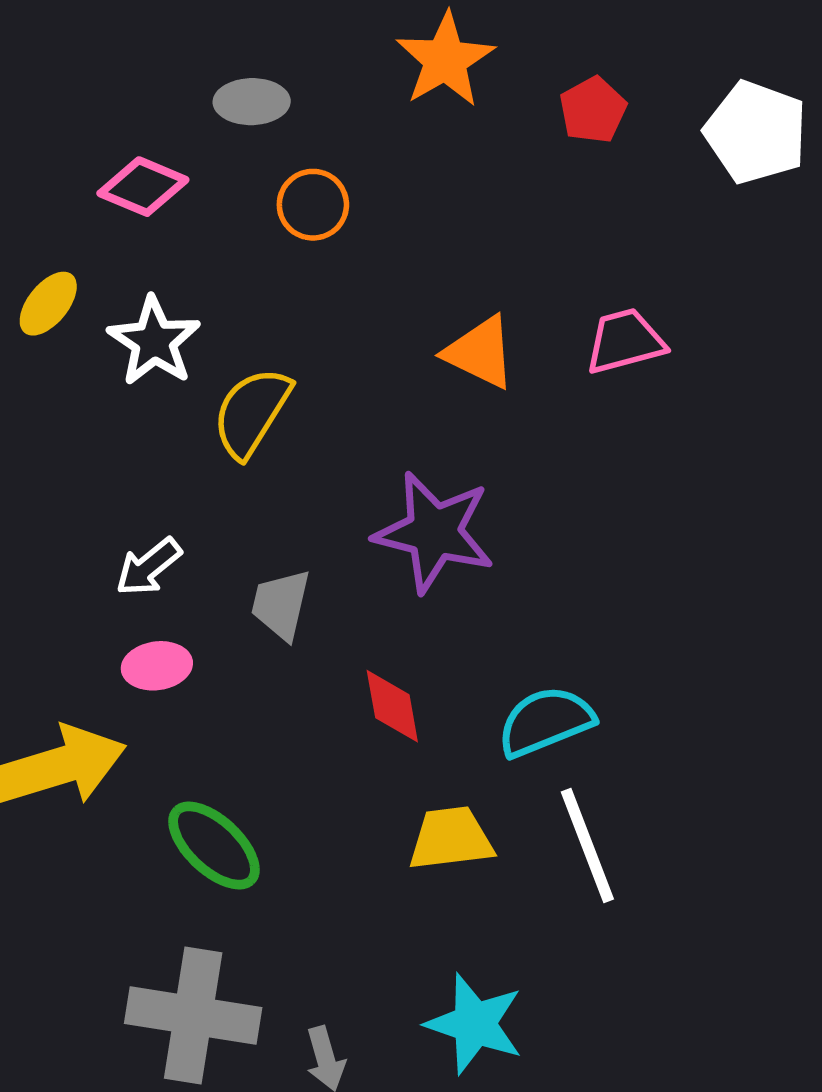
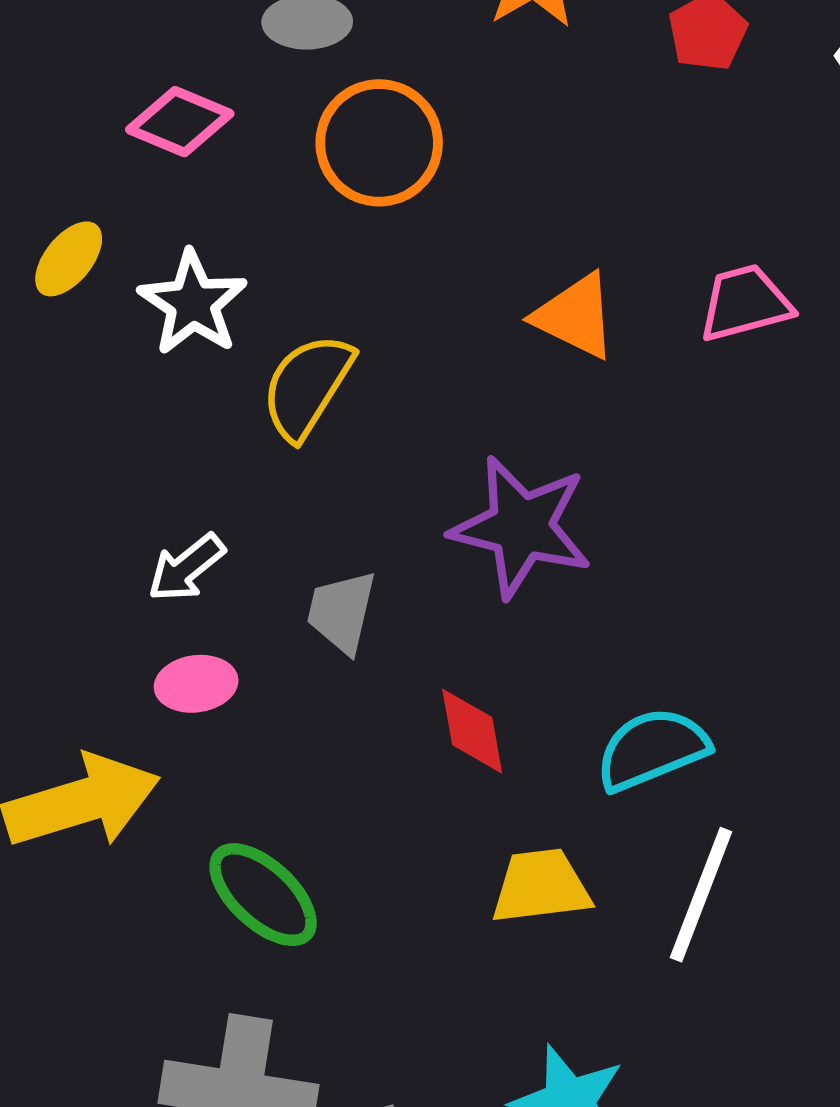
orange circle: (313, 205) -> (379, 143), size x1.5
white line: (587, 846) -> (701, 895), turned 42

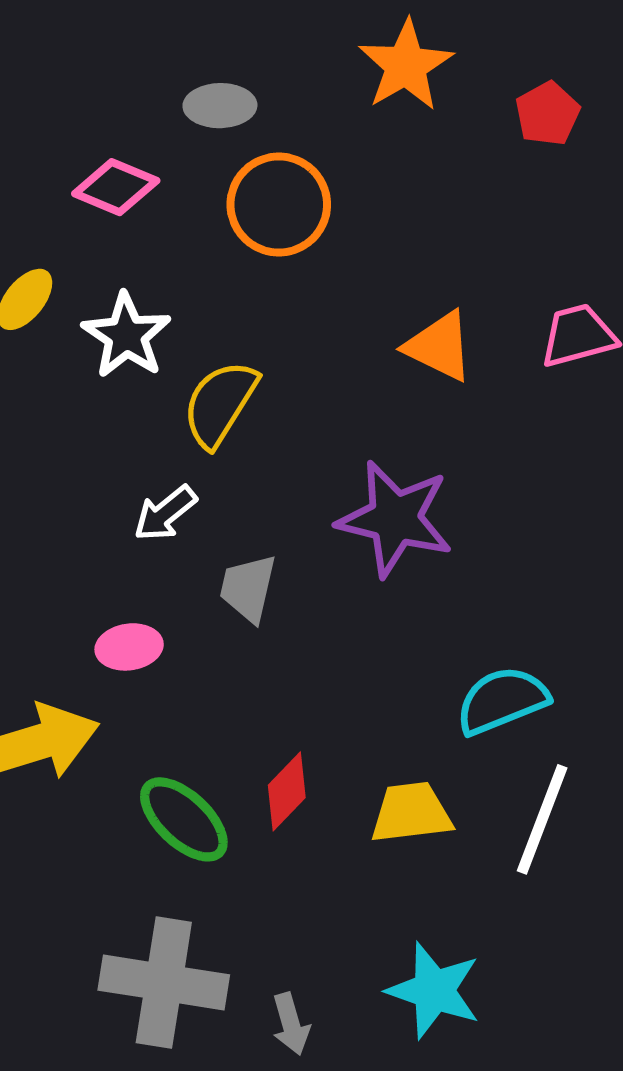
white arrow: (186, 568) -> (165, 513), moved
red diamond: (472, 731) -> (287, 791), moved, turned 54

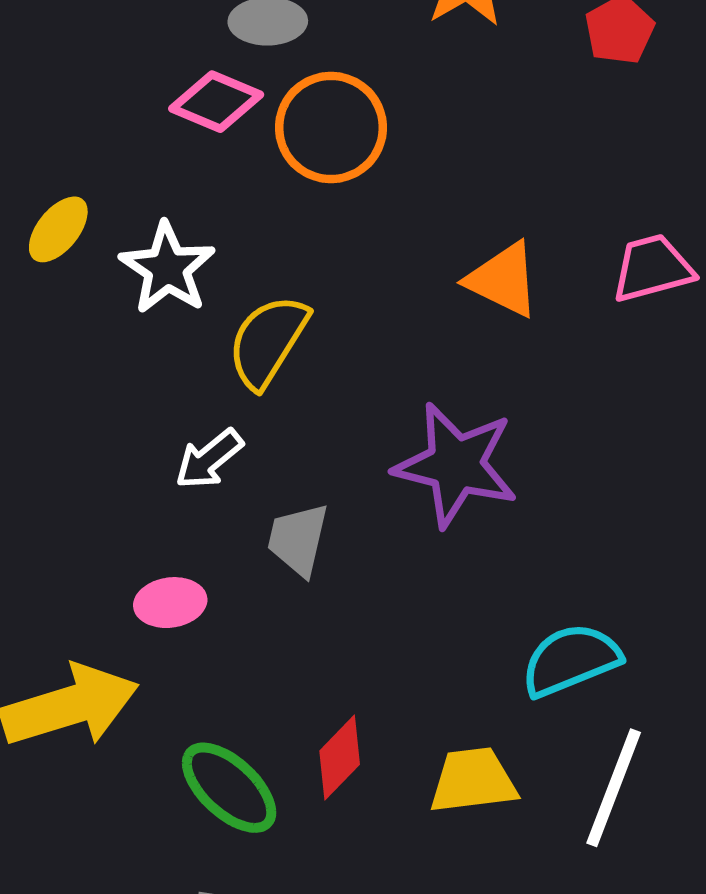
pink diamond: (116, 187) -> (216, 102), moved

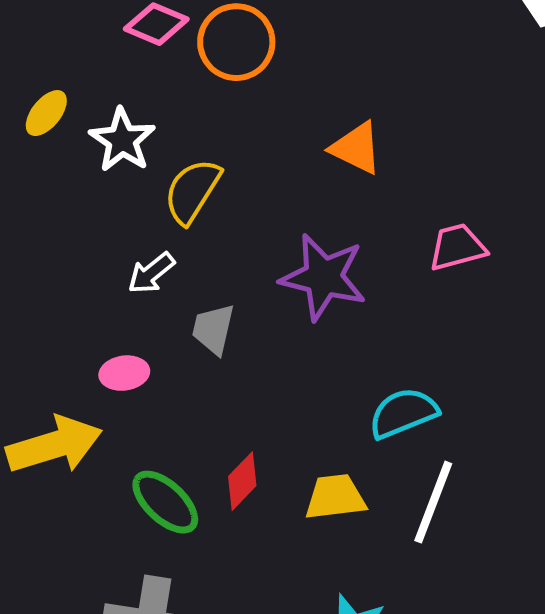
pink trapezoid: (652, 268) -> (457, 247), moved

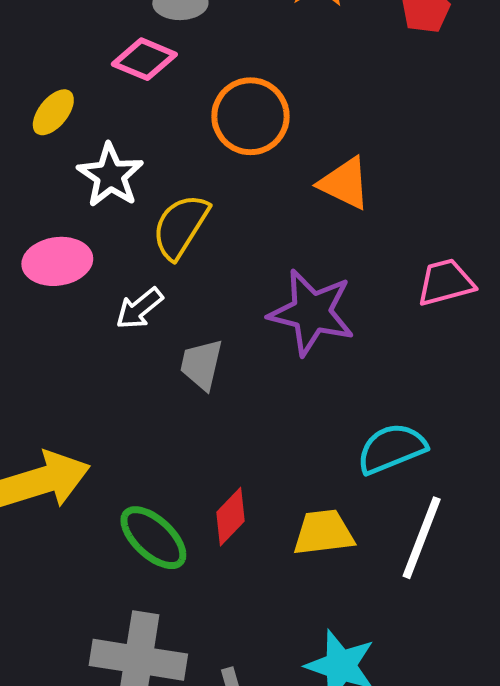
orange circle: (236, 42) -> (250, 116), moved
yellow ellipse: (46, 113) -> (53, 112), moved
pink ellipse: (124, 373) -> (57, 261), moved, size x1.4

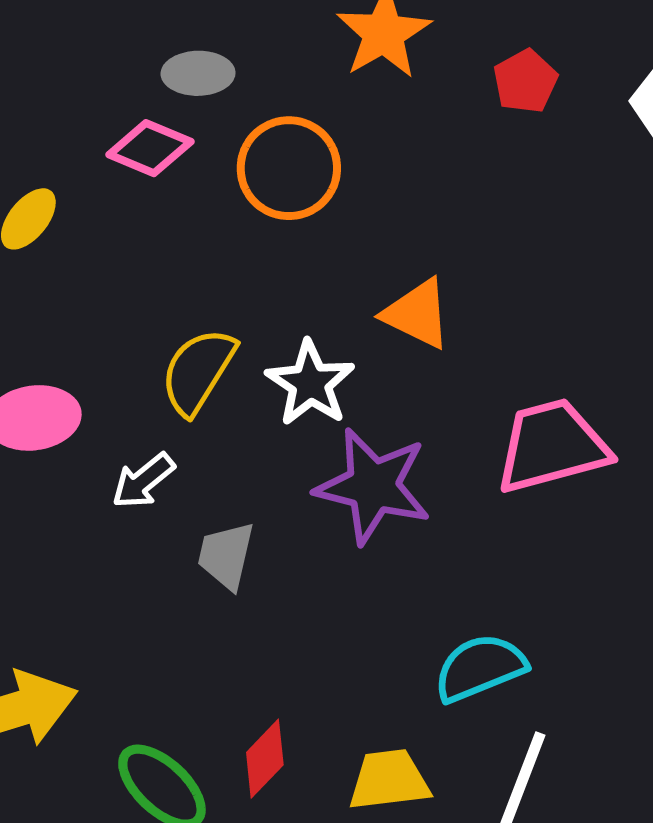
orange circle: (250, 116) -> (289, 168), moved
white star: (110, 175) -> (310, 383), moved
pink trapezoid: (446, 282) -> (552, 446), size x1.5

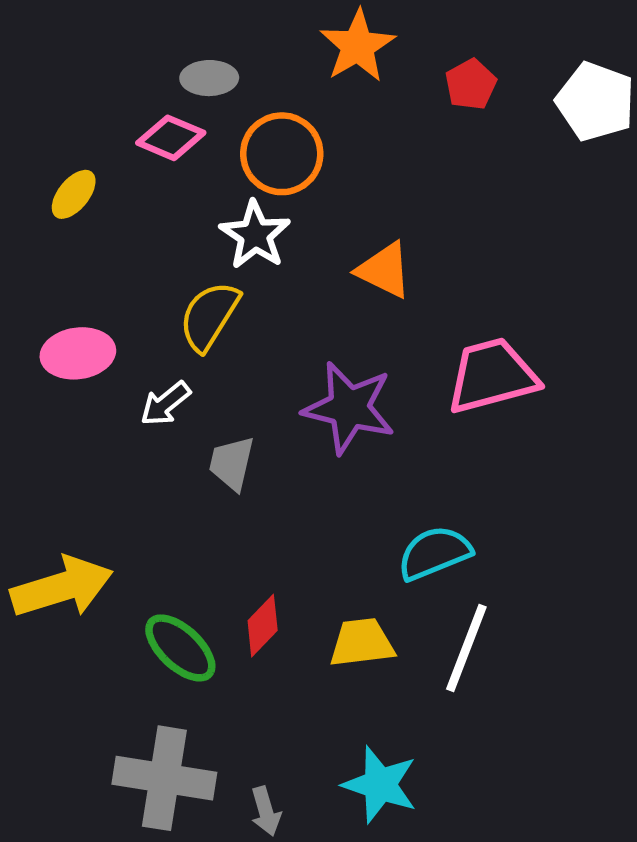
white star: (310, 383) -> (255, 235), moved

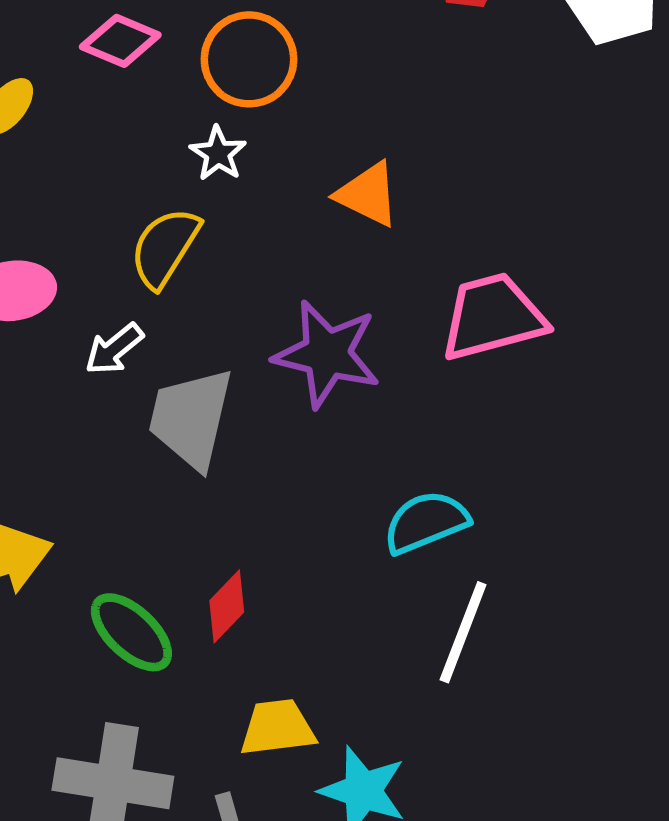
white star: (255, 235) -> (218, 153), size x0.7
gray trapezoid: (232, 463) -> (191, 418), size x1.6
yellow trapezoid: (362, 643) -> (277, 728), moved

